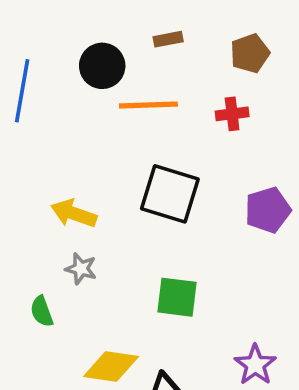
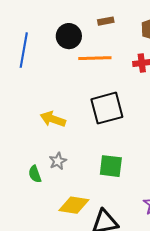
black square: (170, 194) -> (107, 108), turned -32
gray star: (81, 269) -> (58, 161), moved, turned 30

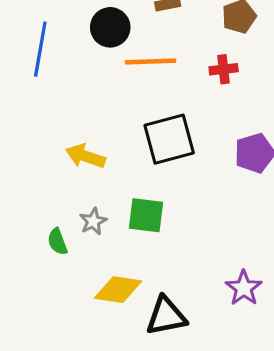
green square: (111, 166) -> (146, 215), moved

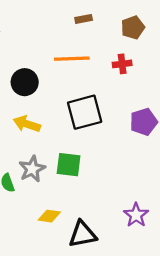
black circle: (110, 27) -> (25, 82), moved
gray star: (93, 221) -> (32, 169), size x1.4
yellow diamond: (118, 290) -> (49, 216), size x0.7

